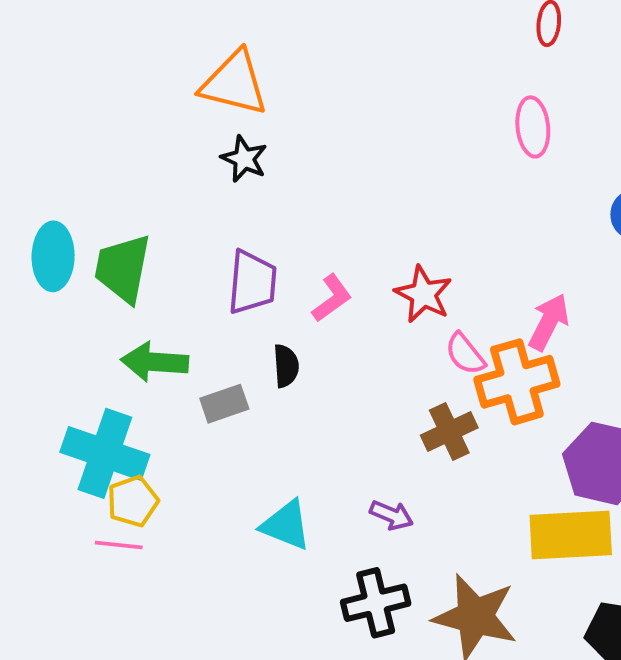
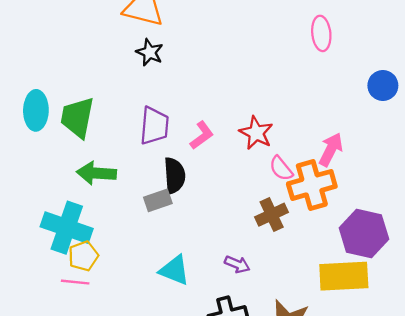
black semicircle: (286, 366) -> (174, 176), size x1.4
gray rectangle: (224, 404) -> (158, 200), moved

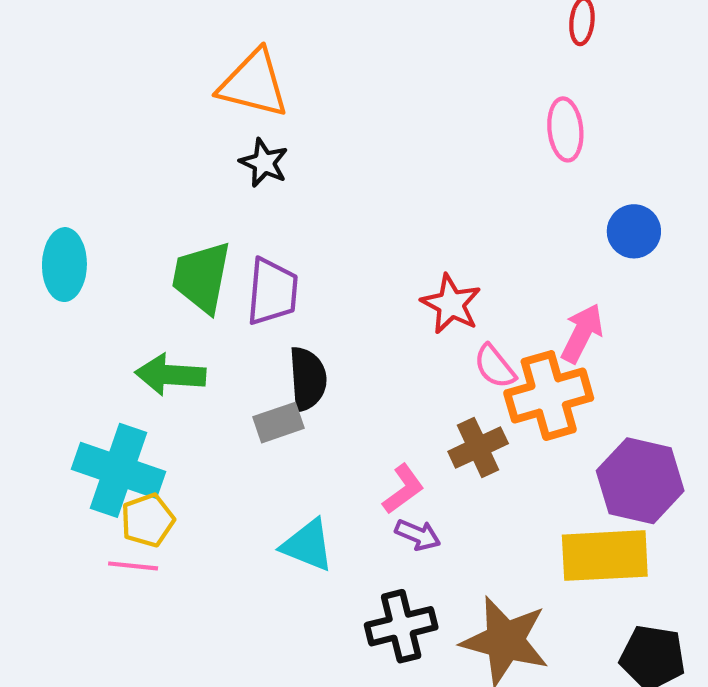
blue circle: (383, 86) -> (634, 231), moved
green trapezoid: (77, 117) -> (202, 277), moved
pink L-shape: (202, 135) -> (403, 489), moved

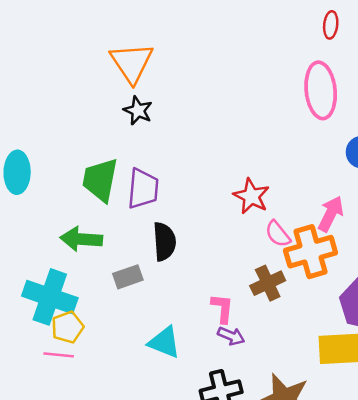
orange triangle: (254, 84) -> (132, 63), turned 42
pink ellipse: (565, 129) -> (321, 90), size x1.5
gray rectangle: (279, 423) -> (128, 277), moved
pink L-shape: (403, 489) -> (222, 308), turned -48

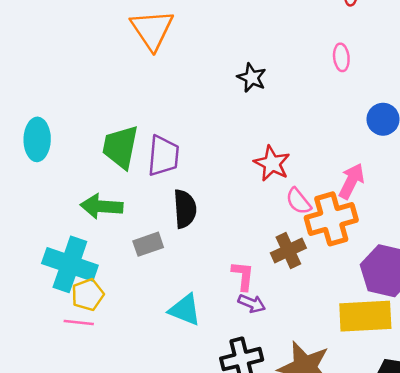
pink ellipse: (321, 90) -> (341, 57), size x0.5
black star: (138, 111) -> (252, 78), moved

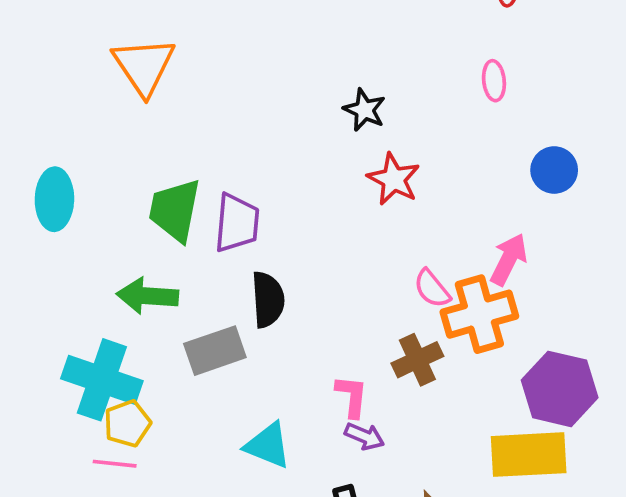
orange triangle: (152, 30) -> (144, 66), moved
red star: (272, 163) -> (394, 179), moved
gray rectangle: (148, 244) -> (215, 351), size x1.4

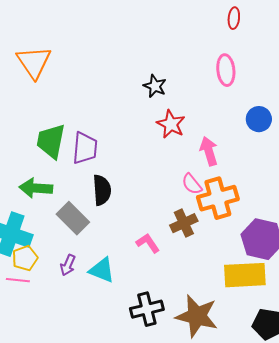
pink ellipse: (494, 81) -> (226, 70), size x1.4
pink arrow: (509, 259) -> (209, 151), moved, turned -44
gray rectangle: (215, 351) -> (73, 218), turned 64
pink L-shape: (352, 396) -> (148, 243), turned -40
purple arrow: (364, 436) -> (68, 265), moved, turned 90

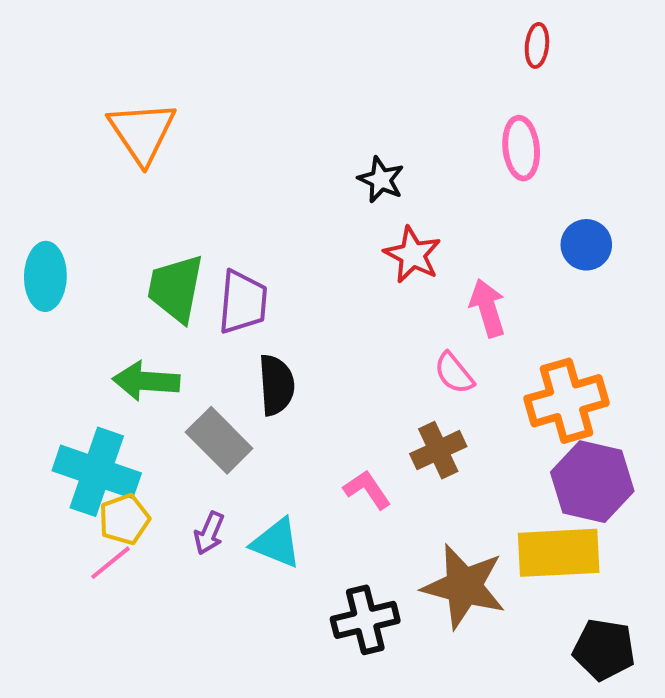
orange cross: (218, 198) -> (567, 401), moved
pink line: (18, 280) -> (111, 563), turned -45
brown star: (197, 316) -> (464, 586), moved

